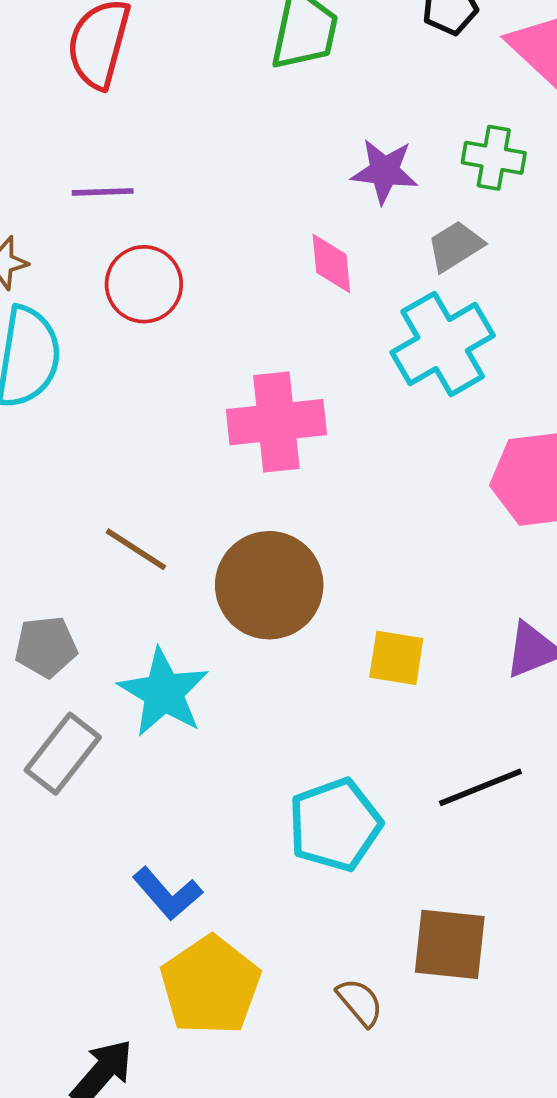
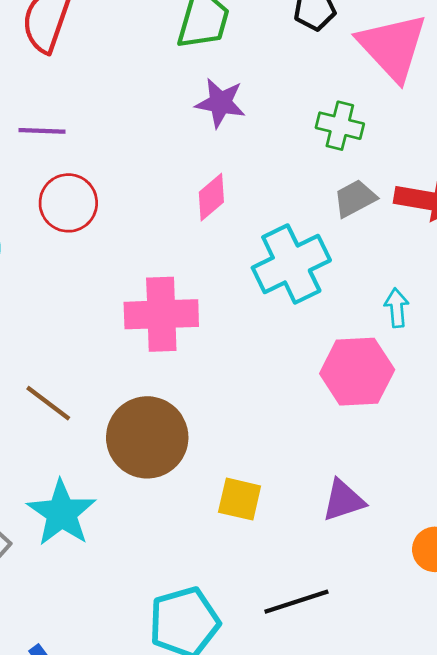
purple star: (384, 171) -> (220, 103), moved
gray trapezoid: (455, 246) -> (355, 198), moved
pink diamond: (331, 264) -> (211, 197), turned 51

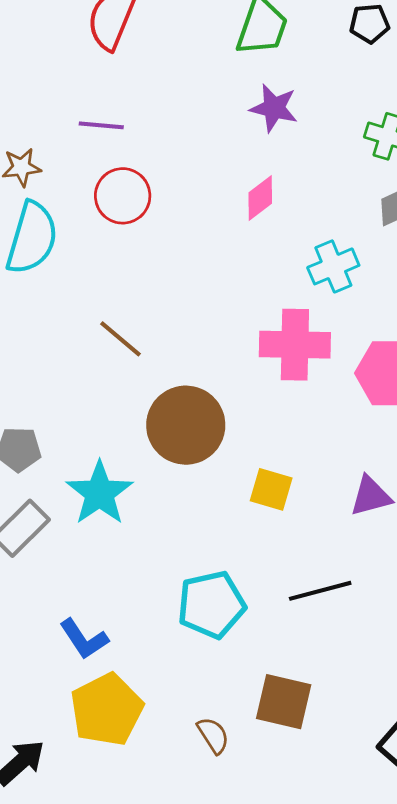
cyan cross: (291, 264) -> (333, 266), size x0.7
pink cross: (161, 314) -> (295, 345), moved
brown line: (48, 403) -> (121, 339), moved

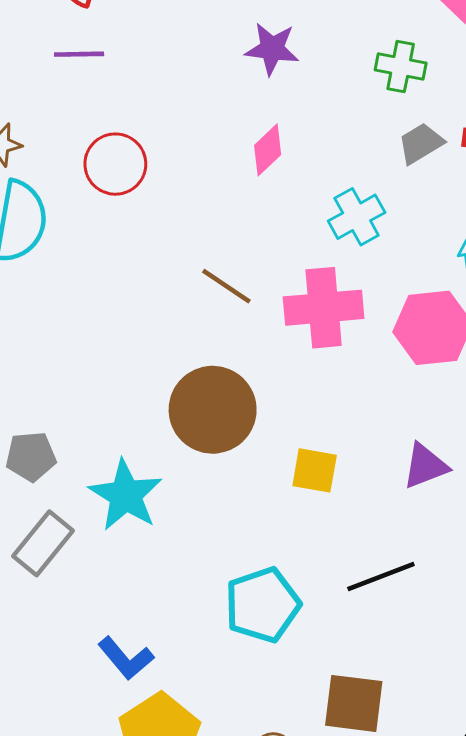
purple line: (101, 125) -> (79, 54), moved
brown line: (121, 339) -> (226, 286), moved

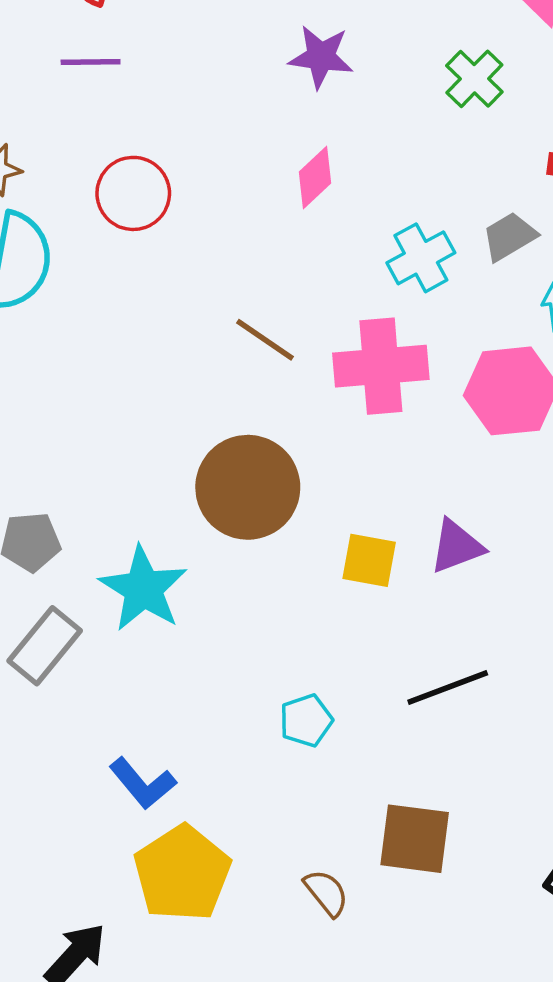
green cross: (401, 67) -> (474, 79), turned 33
gray trapezoid: (421, 143) -> (509, 237), moved
purple triangle: (425, 466) -> (457, 546), moved
cyan pentagon: (262, 605) -> (306, 721), size x0.6

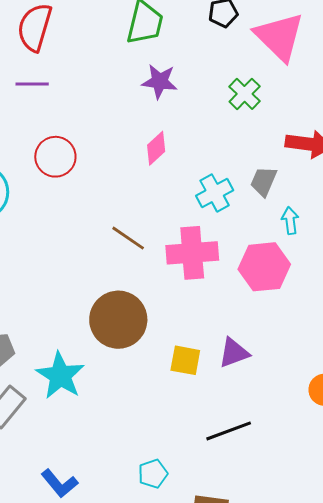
gray trapezoid: (509, 237) -> (264, 181), turned -36
cyan pentagon: (306, 721) -> (153, 474), moved

